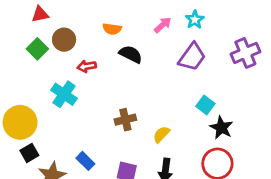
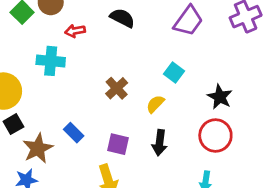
cyan cross: (64, 94) -> (51, 61), turned -30
cyan square: (205, 105) -> (174, 72), moved
brown cross: (125, 120) -> (117, 88), turned -30

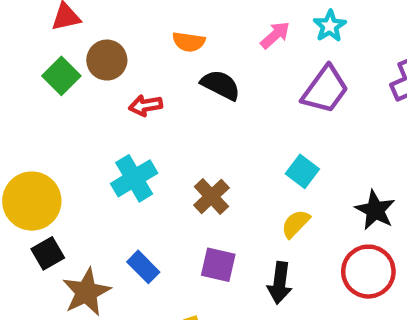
cyan cross: (51, 61) -> (134, 178), moved, turned -36
yellow semicircle: (155, 104) -> (296, 224), moved
purple square: (118, 144) -> (218, 265), moved

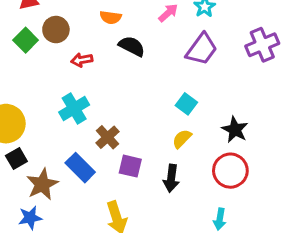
brown cross: (211, 196) -> (107, 137), moved
blue rectangle: (143, 267) -> (80, 168), size x1.4

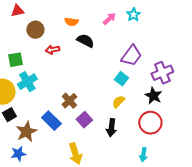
green square: (26, 40) -> (15, 60), moved, turned 35
purple cross: (262, 45) -> (162, 73), moved
purple trapezoid: (202, 49) -> (131, 56), moved
cyan cross: (74, 108) -> (27, 82), moved
purple square: (130, 166) -> (84, 120), turned 35

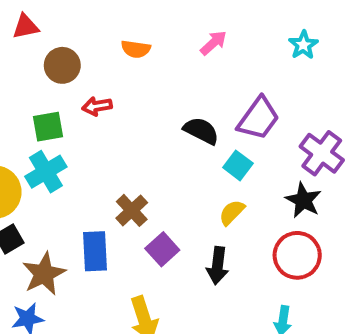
cyan star: (133, 15) -> (303, 45), moved
black semicircle: (85, 41) -> (201, 131), moved
green square: (15, 60) -> (48, 127), moved
purple cross: (162, 73) -> (322, 153), turned -30
blue rectangle: (51, 121) -> (95, 251), turned 42

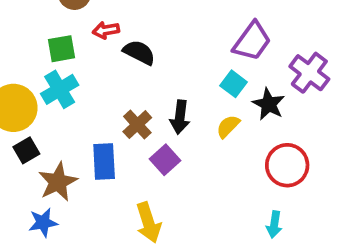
black semicircle: (201, 131) -> (139, 52), moved
black star: (303, 200) -> (269, 104), moved
black arrow: (218, 266) -> (180, 117), moved

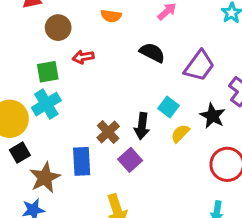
black semicircle: (139, 52) -> (152, 53), moved
cyan square: (234, 84) -> (168, 107), moved

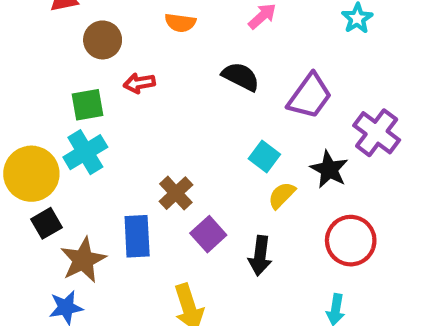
black arrow: (142, 126) -> (260, 256), moved

